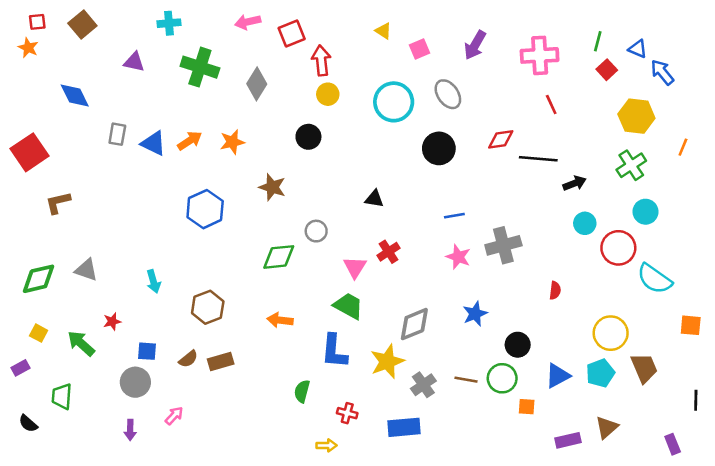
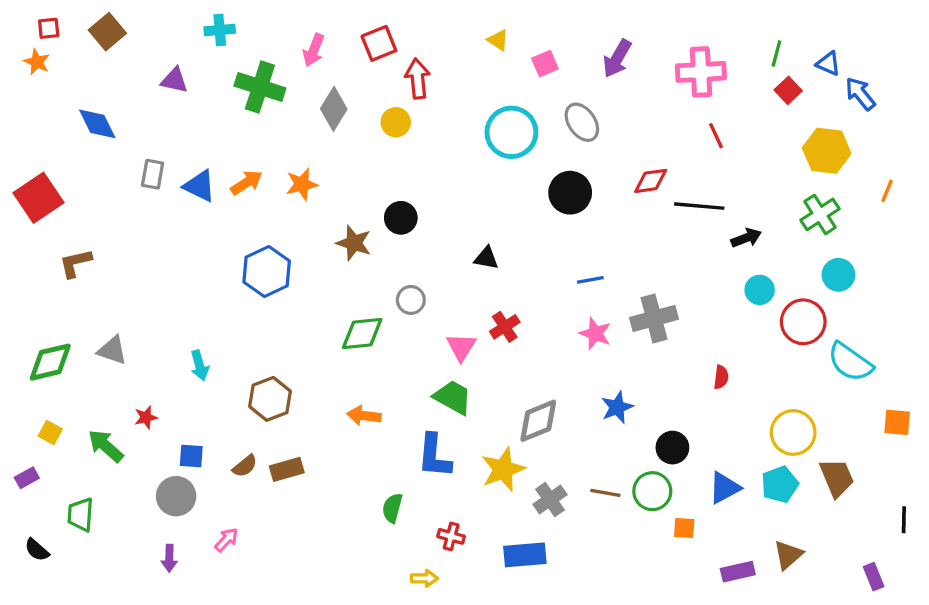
pink arrow: (248, 22) -> (314, 50), moved, turned -55
yellow circle: (328, 94) -> (396, 122), moved
black circle: (308, 137) -> (401, 218), moved

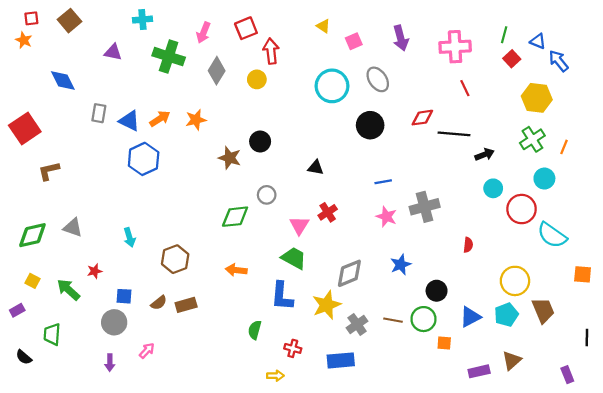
purple arrow: (617, 59) -> (401, 38), turned -45
orange line: (887, 191) -> (564, 147), moved
blue hexagon: (267, 271) -> (144, 159), moved

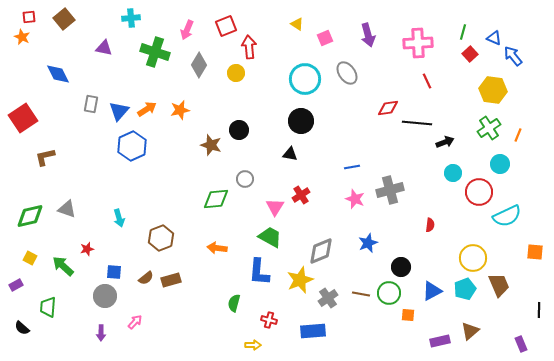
blue triangle: (129, 121) -> (119, 111), turned 45
black circle: (370, 125) -> (301, 121), moved
cyan semicircle: (552, 235) -> (507, 216), turned -60

